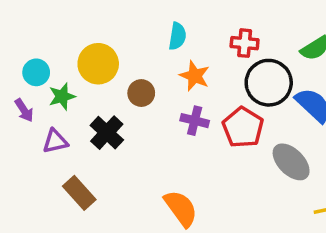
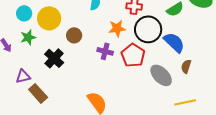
cyan circle: (36, 72) -> (24, 13), moved
orange star: (195, 76) -> (117, 28), moved, turned -30
purple triangle: (55, 141) -> (23, 76), moved

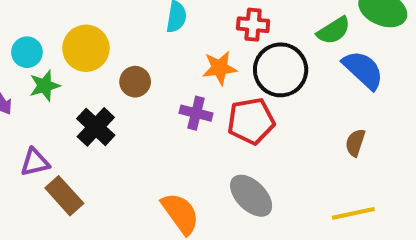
cyan circle: (24, 13) -> (27, 52), moved
blue semicircle: (174, 42) -> (363, 70), moved
red pentagon: (133, 55) -> (251, 121), turned 30
gray ellipse: (161, 75) -> (251, 196), moved

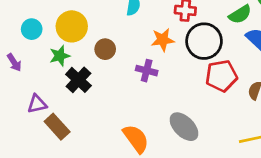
green star: (45, 86) -> (60, 56), moved
red pentagon: (251, 121) -> (221, 76), moved

